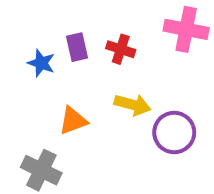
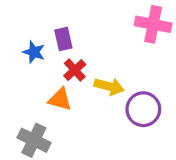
red cross: (121, 49) -> (75, 70), moved, turned 30
orange triangle: (73, 121) -> (60, 99), turned 35

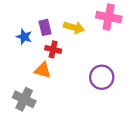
red cross: (75, 70) -> (53, 49), turned -35
yellow arrow: (109, 86) -> (74, 27), moved

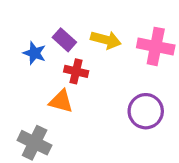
pink cross: (109, 17) -> (156, 46), moved
purple rectangle: (45, 27) -> (64, 40), turned -35

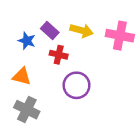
orange triangle: (61, 101) -> (22, 76), moved
purple circle: (146, 111) -> (76, 85), moved

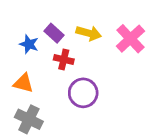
pink cross: (120, 36) -> (130, 39), turned 36

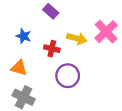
purple rectangle: (54, 33) -> (51, 11), moved
yellow arrow: (89, 33) -> (77, 38), moved

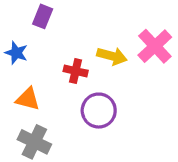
purple rectangle: (51, 11) -> (43, 16), moved, turned 70
blue star: (24, 36) -> (16, 53), moved

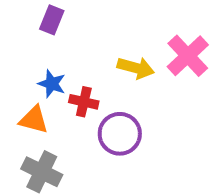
blue star: (16, 53) -> (52, 84), moved
red cross: (76, 71) -> (84, 102), moved

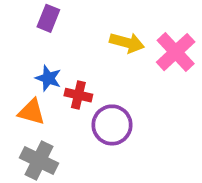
yellow arrow: (136, 68) -> (127, 43), moved

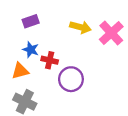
purple rectangle: (48, 18) -> (31, 21), moved, turned 49
orange triangle: (32, 112) -> (20, 71), turned -30

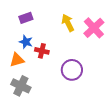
yellow arrow: (80, 27) -> (68, 23), turned -132
purple circle: (71, 79) -> (72, 70), moved

